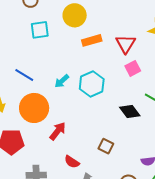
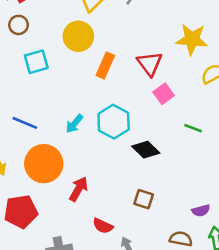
orange rectangle: (92, 40) -> (105, 65), turned -42
black diamond: (130, 112) -> (146, 150), moved

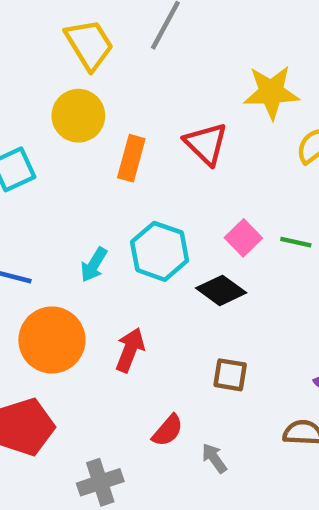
pink square: (164, 94) -> (243, 238), moved
red arrow: (79, 189) -> (130, 350), moved
red semicircle: (103, 226) -> (168, 430), turned -66

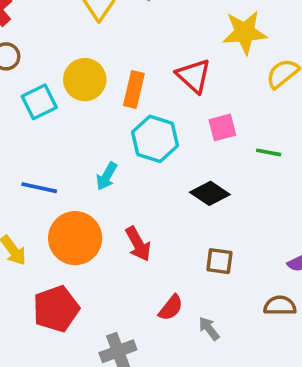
yellow circle: (78, 116) -> (85, 80), moved
pink square: (243, 238) -> (222, 127), moved, turned 32
cyan hexagon: (160, 251) -> (155, 139), moved
red arrow: (130, 350) -> (138, 244), turned 132

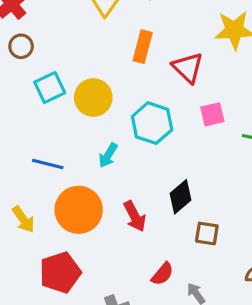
yellow circle: (85, 80) -> (93, 97), moved
orange rectangle: (134, 90) -> (143, 47), moved
black diamond: (210, 193) -> (180, 197), moved, turned -76

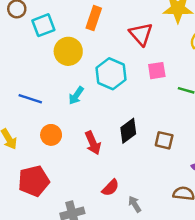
orange rectangle: (143, 47) -> (94, 18), moved
cyan square: (50, 88) -> (43, 25), moved
orange circle: (79, 210) -> (51, 135), size x0.6
brown square: (207, 233) -> (164, 140), moved

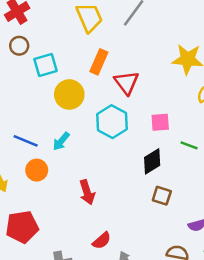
red triangle: (141, 34) -> (126, 83), moved
cyan arrow: (76, 96) -> (61, 141), moved
black diamond: (128, 131) -> (152, 161), moved
orange circle: (51, 135) -> (37, 170), moved

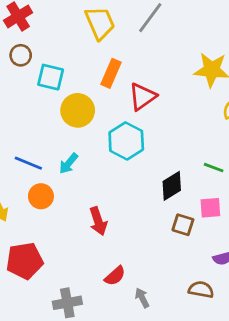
cyan square: (46, 65) -> (51, 77), turned 30
red triangle: (126, 83) -> (142, 97), turned 32
pink square: (160, 122) -> (210, 208), moved

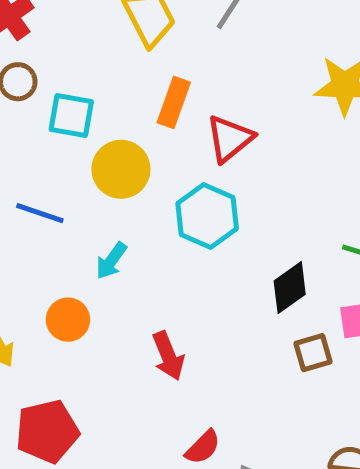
blue line: (28, 163) -> (40, 213), moved
brown square: (183, 225) -> (313, 353), turned -30

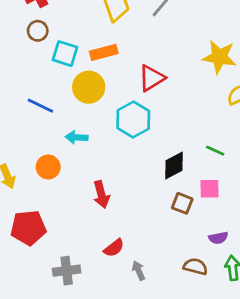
orange rectangle: (174, 102) -> (104, 52), moved, turned 48
cyan arrow: (111, 261) -> (77, 137), turned 50
brown square: (313, 353) -> (182, 203), turned 30

